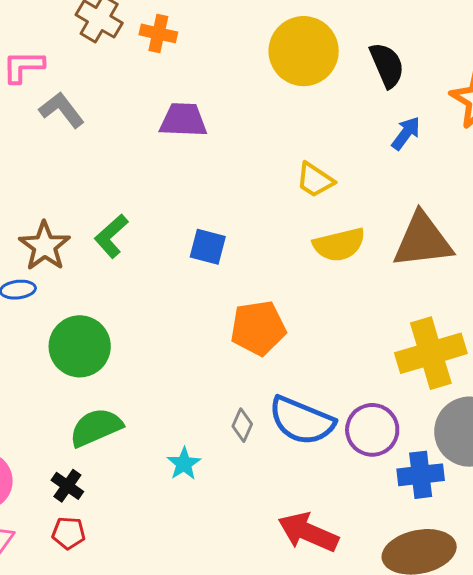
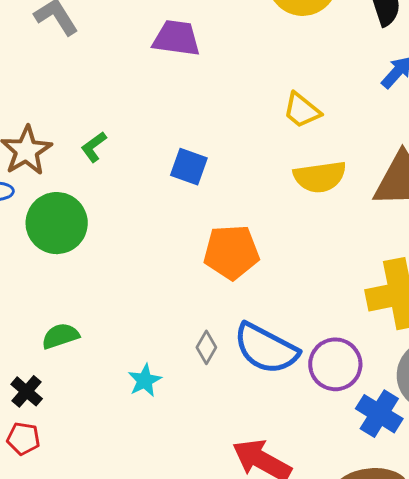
green L-shape: (111, 236) -> (94, 147), size x0.7
green circle: (80, 346) -> (57, 223), moved
green semicircle: (96, 427) -> (60, 336), size x0.7
blue cross: (421, 475) -> (379, 414), turned 33

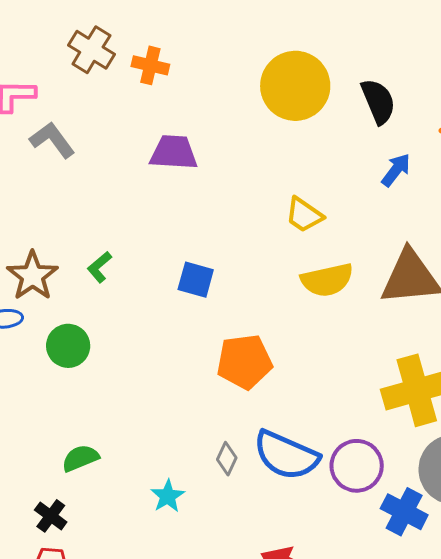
green circle: (57, 223) -> (68, 346), size x0.7

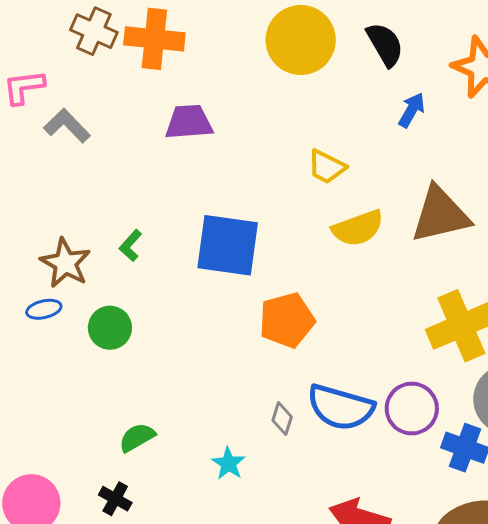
orange cross: (150, 65) -> (154, 39), size x1.6
blue square: (196, 280) -> (228, 245), size x1.8

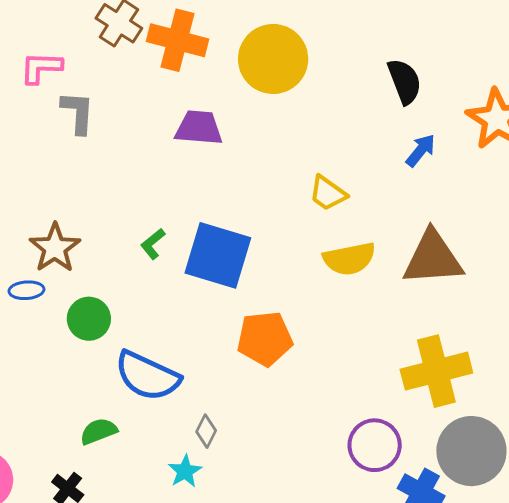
yellow circle: (301, 40) -> (273, 59), moved
gray L-shape: (67, 126) -> (78, 113), turned 39
green L-shape: (131, 245) -> (153, 244), moved
blue semicircle: (341, 407) -> (147, 376), moved
gray diamond: (282, 419) -> (206, 431), moved

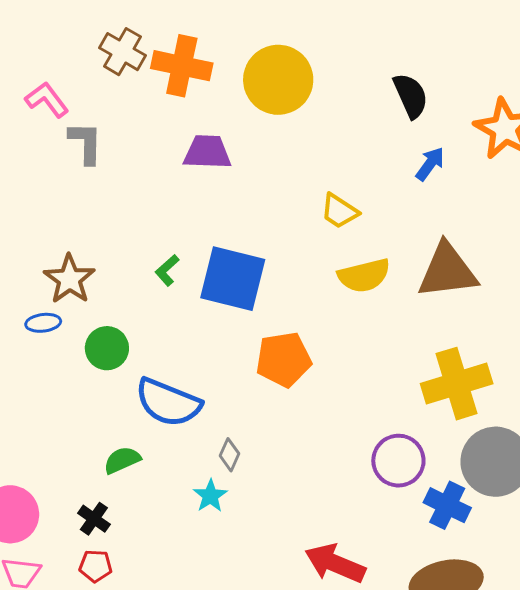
pink L-shape: (41, 68) -> (47, 100), turned 54

